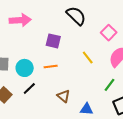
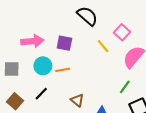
pink arrow: (20, 20) -> (32, 41), moved
yellow line: (88, 58) -> (103, 46), moved
cyan circle: (25, 68) -> (43, 66), moved

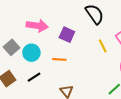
cyan circle: (43, 66) -> (31, 53), moved
gray square: (12, 69) -> (12, 47), turned 35

